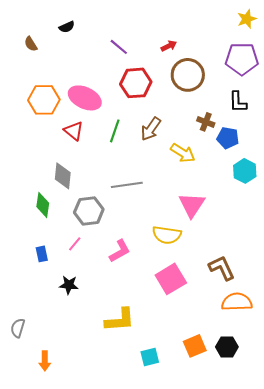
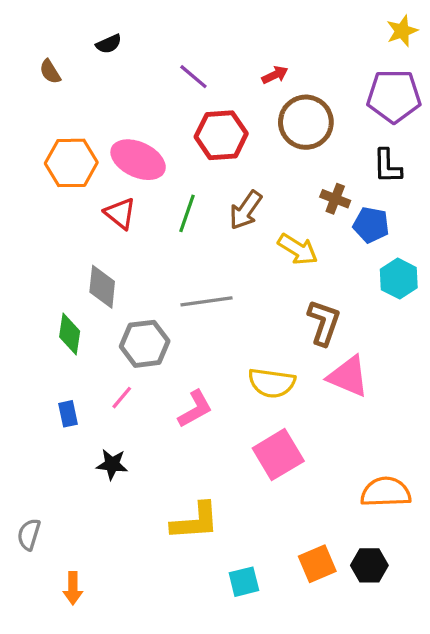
pink triangle: (192, 205) -> (348, 376), moved, turned -40
brown L-shape: (222, 268) -> (324, 323), moved, turned 44

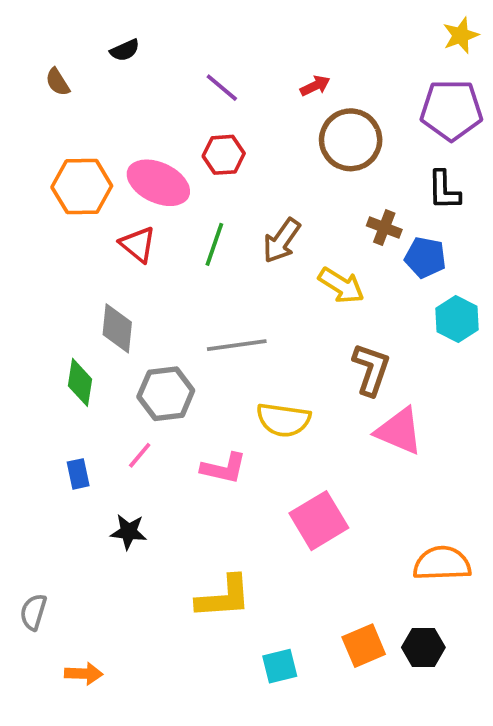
red hexagon: (221, 135) -> (224, 155), moved, size x0.7
yellow semicircle: (272, 383) -> (283, 420), moved
pink L-shape: (195, 409) -> (224, 468), turned 42
orange arrow: (73, 588) -> (84, 674), turned -88

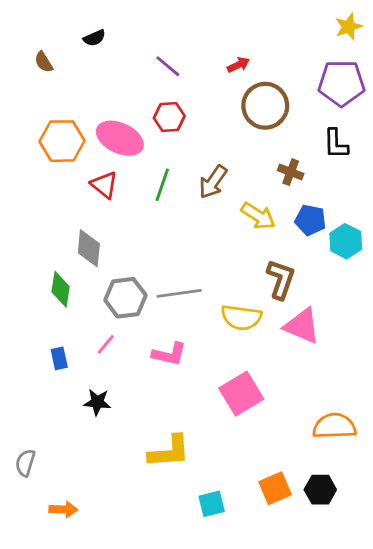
blue pentagon: (425, 257) -> (310, 220), moved
gray line: (237, 345) -> (179, 293), moved
yellow semicircle: (283, 420) -> (241, 317), moved

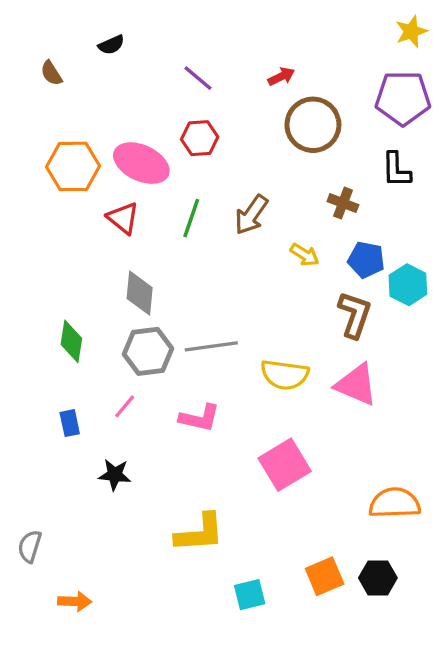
yellow arrow: (258, 216) -> (305, 255), size x0.7
gray diamond: (89, 248) -> (140, 293), moved
brown L-shape: (281, 279) -> (355, 315), moved

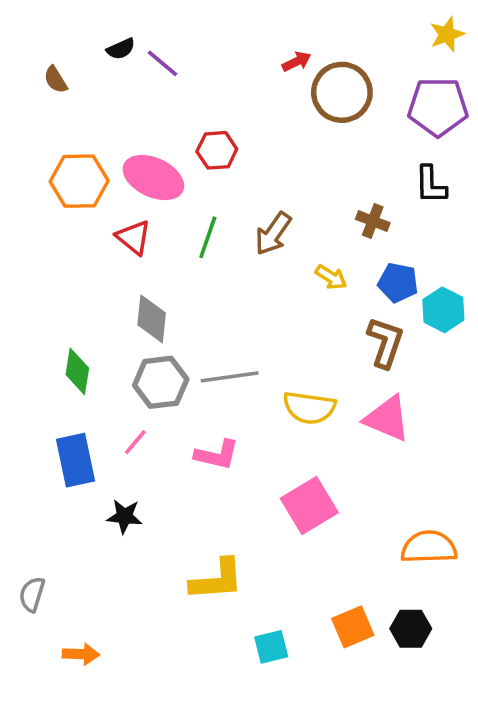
red arrow: (281, 76) -> (297, 62), moved
purple line: (198, 78) -> (162, 63), moved
brown circle: (313, 125) -> (342, 92), moved
blue rectangle: (70, 423) -> (76, 460), size x1.8

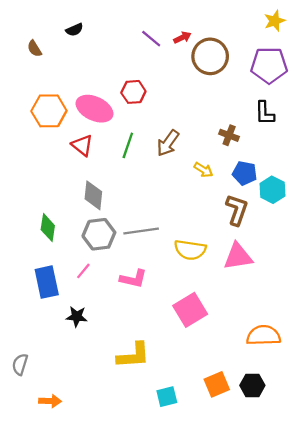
purple line: (162, 63) -> (151, 39), moved
pink triangle: (387, 419) -> (238, 257), turned -32

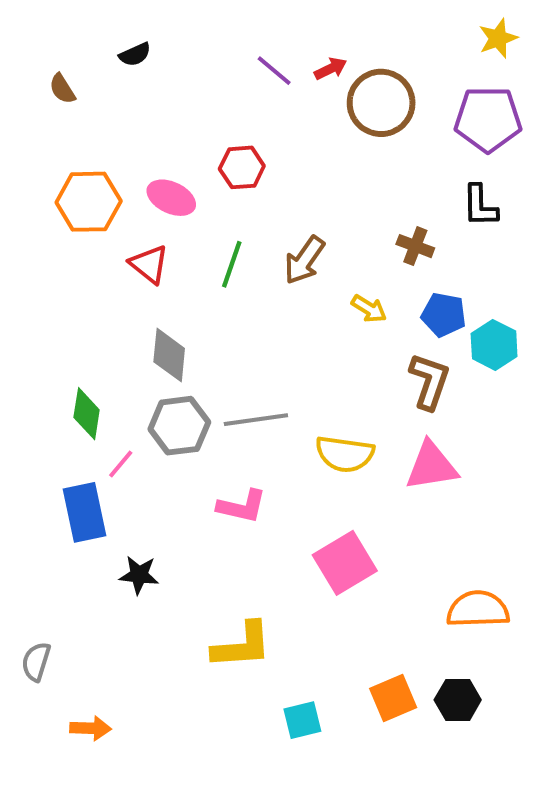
pink ellipse: (95, 109) -> (171, 198), size x0.7
pink line: (83, 271) -> (121, 464), moved

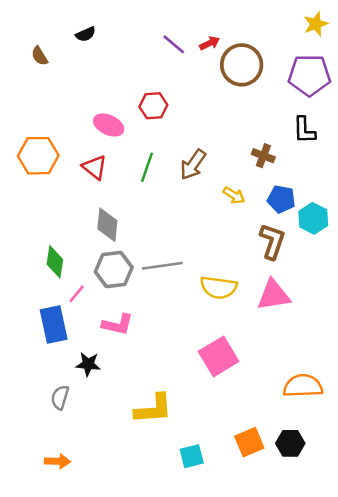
orange hexagon: (89, 202) -> (38, 156), moved
pink L-shape: (242, 506) -> (118, 324), moved
gray semicircle: (36, 662) -> (60, 397), moved

